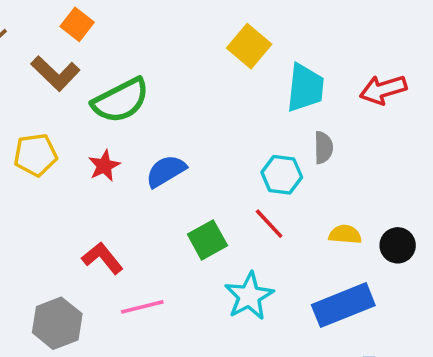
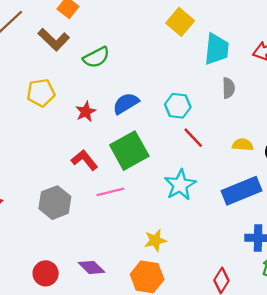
green semicircle: (121, 100) -> (96, 57), size x0.7
red star: (104, 166) -> (86, 112), moved
cyan hexagon: (282, 175) -> (178, 106), moved
green square: (207, 240) -> (129, 151), moved, size x1.5

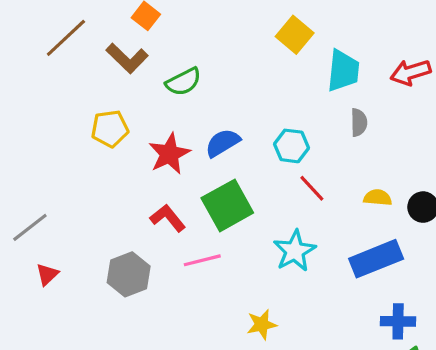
red star: (86, 112) -> (169, 154), size x1.5

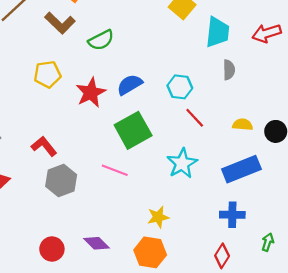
red L-shape: (168, 218) -> (44, 146), moved
pink line: (202, 260) -> (115, 170), turned 35
blue cross: (398, 321) -> (232, 215), moved

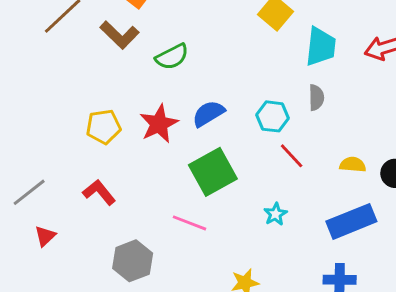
gray semicircle: (229, 70) -> (316, 98), moved
yellow pentagon: (47, 74) -> (103, 127), moved
cyan star: (182, 163) -> (275, 214), size x0.6
gray hexagon: (61, 181) -> (133, 261), moved

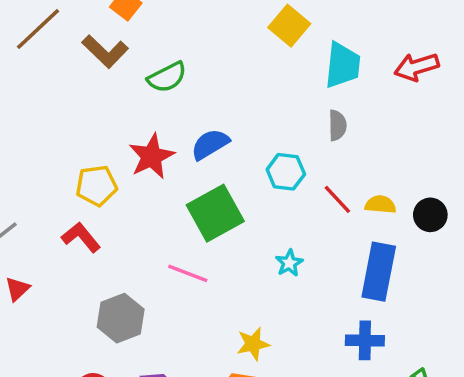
cyan hexagon: (273, 116) -> (286, 172), moved
yellow pentagon: (103, 127) -> (97, 186), moved
red line: (292, 156) -> (337, 199), moved
blue rectangle: (351, 221) -> (379, 272), turned -57

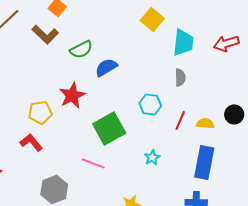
blue semicircle: (210, 144) -> (106, 67), moved
red line: (337, 199) -> (180, 120), turned 66
black circle: (430, 215) -> (234, 114), moved

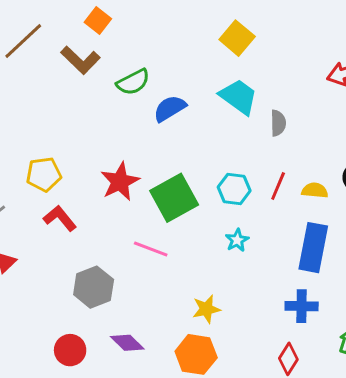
cyan trapezoid: (183, 42) -> (239, 97), moved, turned -60
red star: (72, 95) -> (120, 182), moved
cyan hexagon: (150, 104) -> (234, 189), moved
yellow pentagon: (40, 112) -> (44, 174), moved

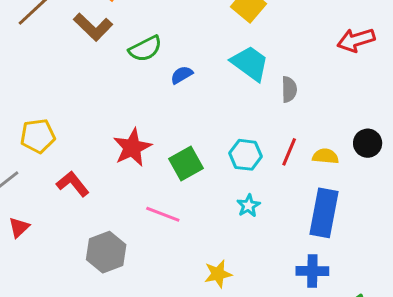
blue semicircle: (170, 108) -> (182, 75), size x0.7
yellow pentagon: (44, 174) -> (38, 136), moved
green square: (174, 198) -> (186, 163), size x0.7

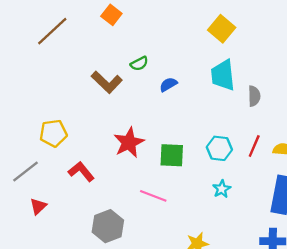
brown L-shape: (93, 27) -> (107, 82), moved
green semicircle: (145, 49) -> (139, 64), size x0.7
cyan trapezoid: (250, 63) -> (223, 75), turned -132
green square: (186, 163) -> (172, 155), turned 32

